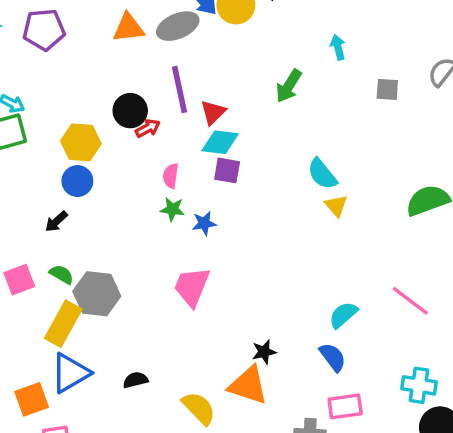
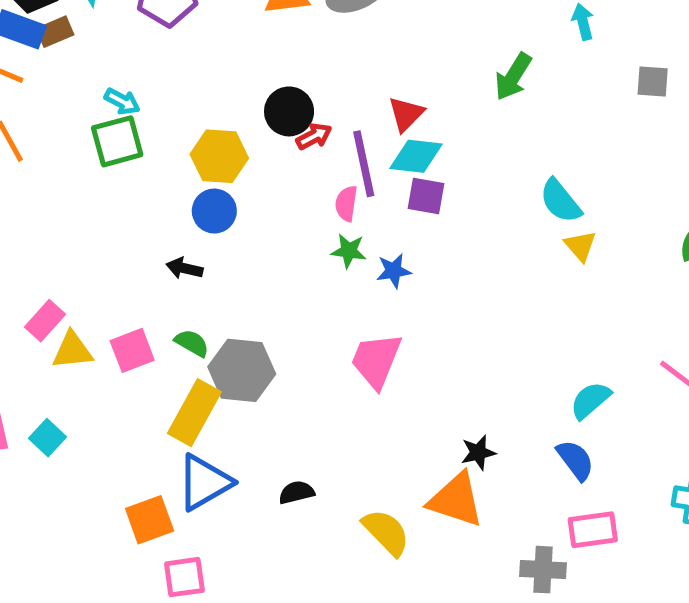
purple line: (180, 89) -> (364, 164), moved
black arrow: (56, 222) -> (184, 268), turned 55

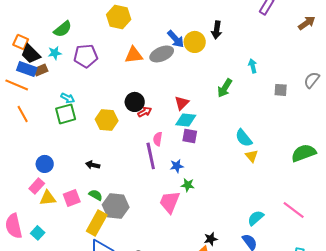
purple line: (364, 164) -> (151, 156), moved
blue circle: (214, 211) -> (45, 164), moved
green star: (349, 251) -> (188, 185), moved

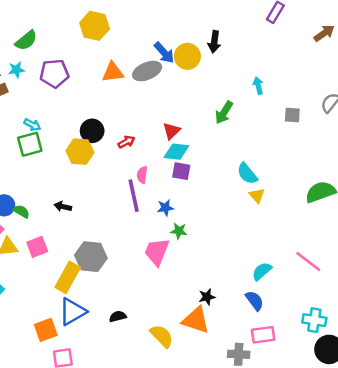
black circle: (135, 102) -> (92, 131), moved
green semicircle: (96, 195) -> (21, 211), moved

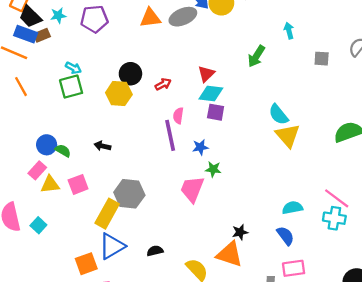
yellow triangle: (257, 196) -> (288, 135), size x1.6
cyan semicircle: (262, 271) -> (292, 208), turned 30
cyan cross: (314, 320) -> (334, 218), moved

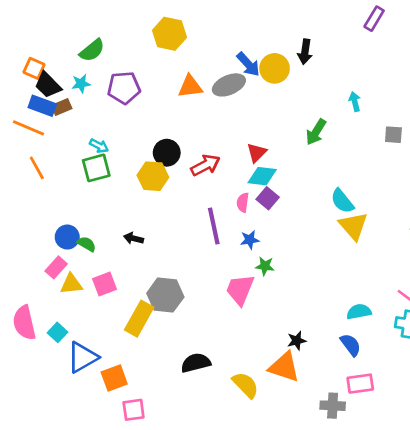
red arrow: (163, 84) -> (205, 165), size x1.5
purple square: (216, 112) -> (268, 198), turned 30
pink semicircle: (178, 116) -> (243, 202), moved
blue triangle: (112, 246) -> (82, 357), moved
black semicircle: (155, 251) -> (196, 363), size x1.5

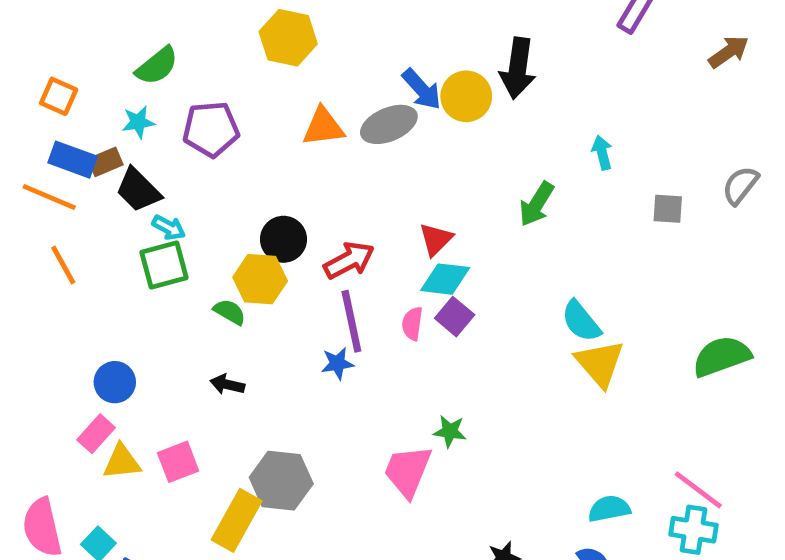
black arrow: (305, 52) -> (518, 68), size x1.4
black trapezoid: (48, 85) -> (138, 190), moved
purple line: (214, 226) -> (351, 321), moved
blue star: (250, 240) -> (337, 363), moved
green semicircle: (87, 244) -> (230, 312), moved

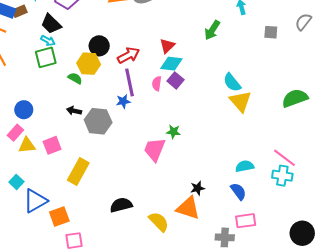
black trapezoid: (138, 190) -> (51, 24), moved
gray hexagon: (281, 481) -> (98, 121), moved

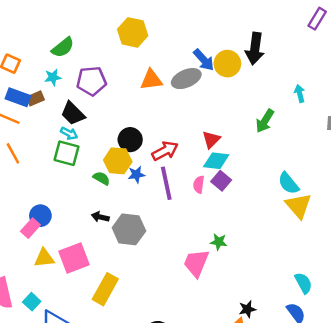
green square: (46, 57) -> (67, 153), turned 30
blue star: (123, 101) -> (136, 175), moved
pink rectangle: (15, 133) -> (30, 228), moved
pink square: (52, 145) -> (74, 258), size x1.4
cyan semicircle: (245, 166) -> (303, 283), turned 72

